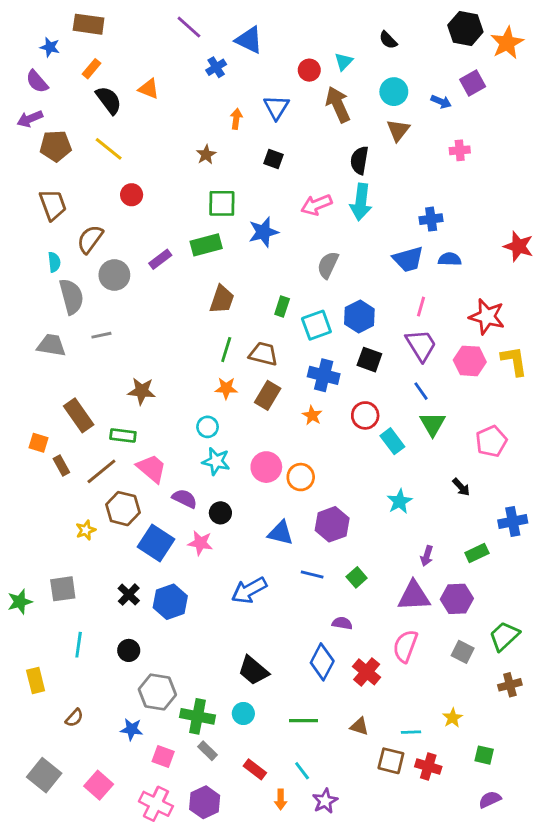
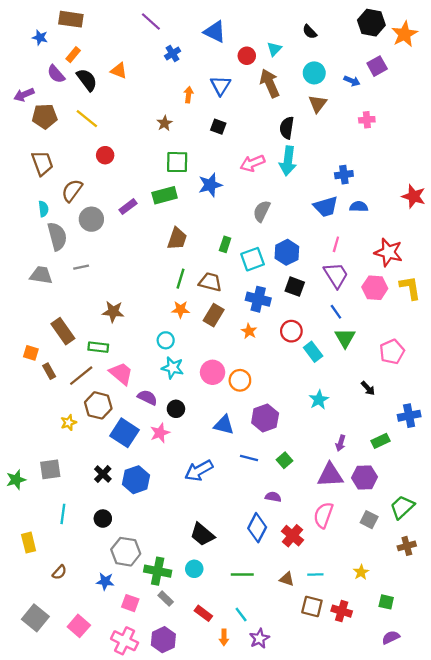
blue triangle: (249, 40) -> (215, 32), moved
purple semicircle: (37, 82) -> (56, 74), moved
pink star: (200, 543) -> (160, 433), turned -30
cyan line: (411, 732) -> (315, 575), moved

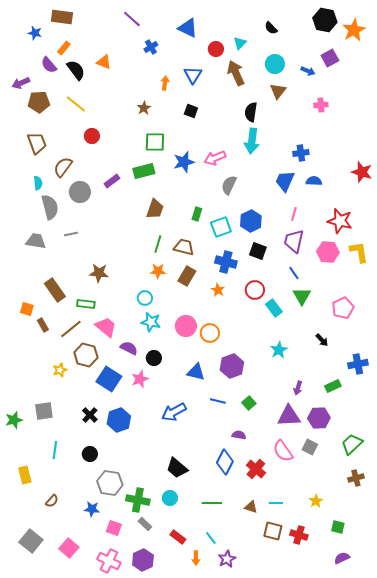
pink arrow: (253, 163) -> (215, 158), moved
blue trapezoid: (326, 207) -> (285, 181), turned 130
purple trapezoid: (336, 275) -> (294, 241), turned -135
pink semicircle: (323, 515) -> (283, 451), turned -55
gray square: (369, 520) -> (310, 447), moved

